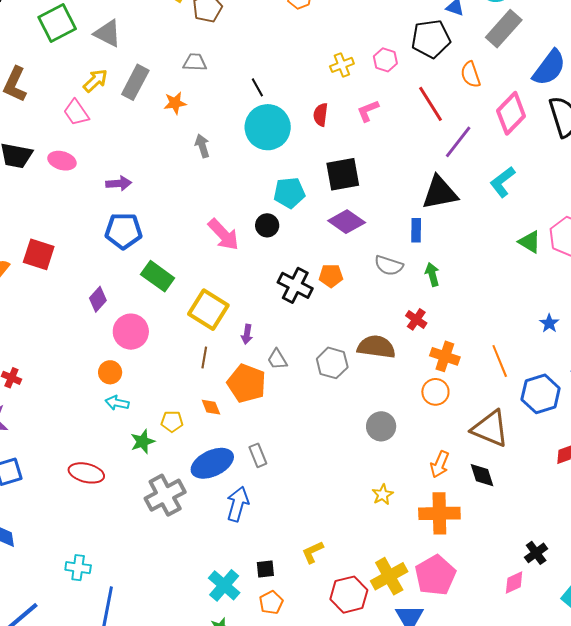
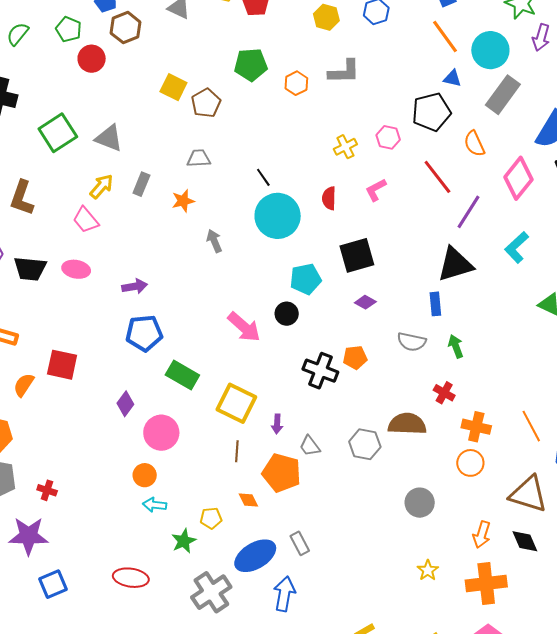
gray rectangle: (135, 82) -> (141, 184), size x0.7
purple diamond: (347, 222) -> (365, 302), size x0.6

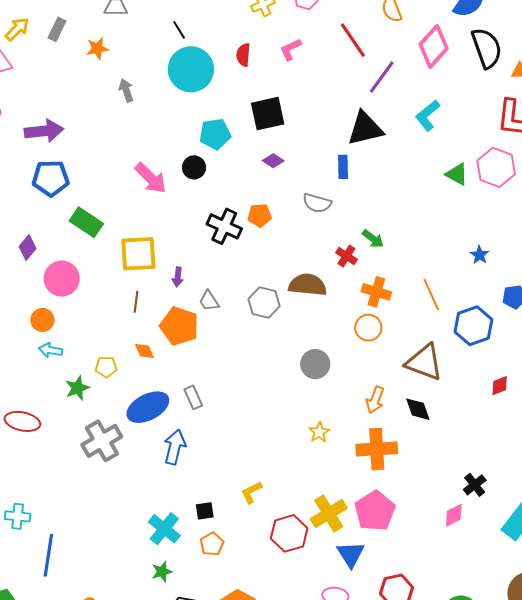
purple arrow: (135, 286) -> (44, 131), size x1.5
green arrow: (456, 346) -> (373, 239), moved, turned 145
yellow square: (236, 403) -> (138, 254), turned -33

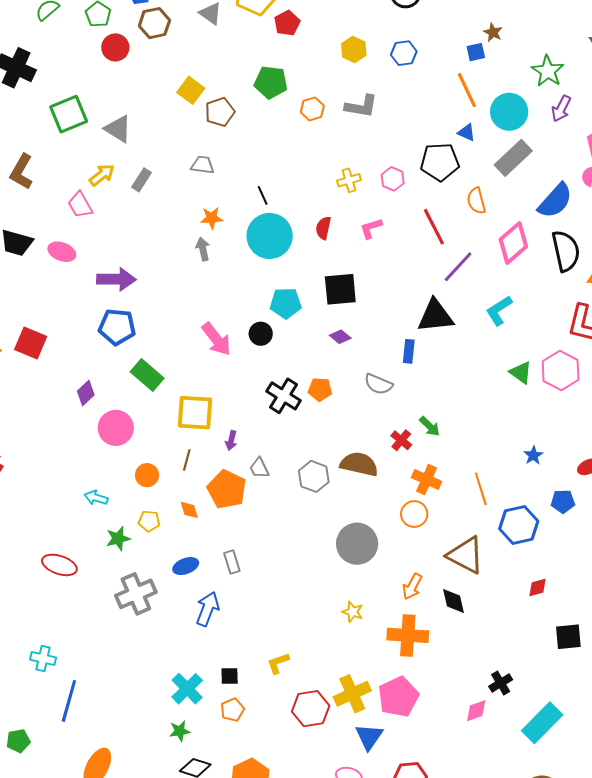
orange star: (97, 48) -> (212, 218), moved
orange circle: (42, 320) -> (147, 475), moved
gray circle: (315, 364) -> (357, 544), size x1.4
blue ellipse: (148, 407) -> (186, 566), size x0.6
yellow star: (319, 432) -> (353, 612), turned -30

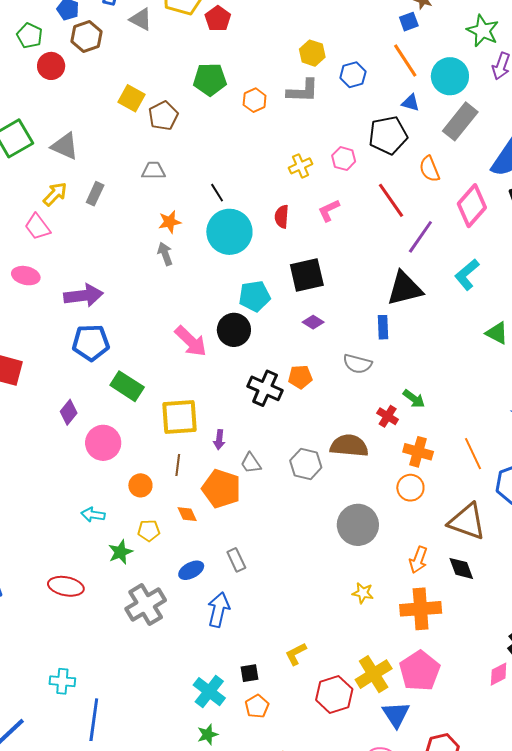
yellow hexagon: (354, 50) -> (312, 53), moved
blue hexagon: (404, 53) -> (353, 75), moved
black circle: (261, 334) -> (234, 330), size x1.4

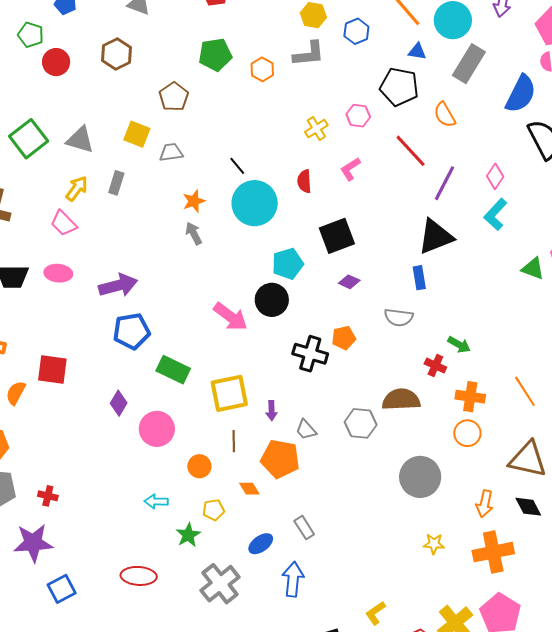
brown hexagon: (87, 37) -> (117, 54), moved
yellow square: (132, 98) -> (137, 134), moved
black pentagon: (388, 135) -> (399, 87), turned 30
pink diamond: (472, 206) -> (495, 176), moved, size x0.6

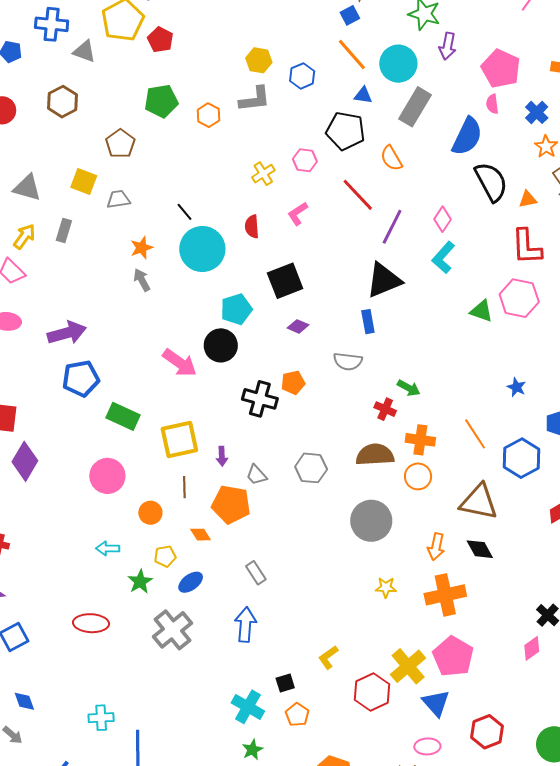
brown semicircle: (401, 400) -> (375, 455), moved
purple diamond: (119, 403) -> (25, 461), moved, size x1.5
blue ellipse: (261, 544) -> (191, 582), moved

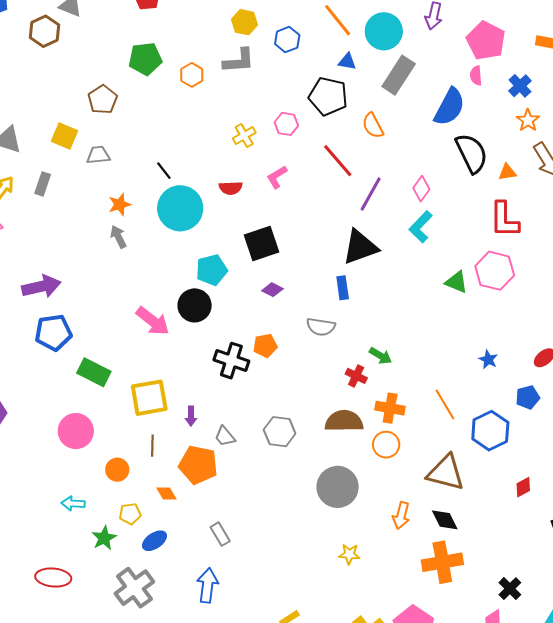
brown hexagon: (62, 102) -> (45, 31), moved
red semicircle: (252, 227) -> (231, 188), turned -90
orange cross: (445, 595) -> (442, 562), moved

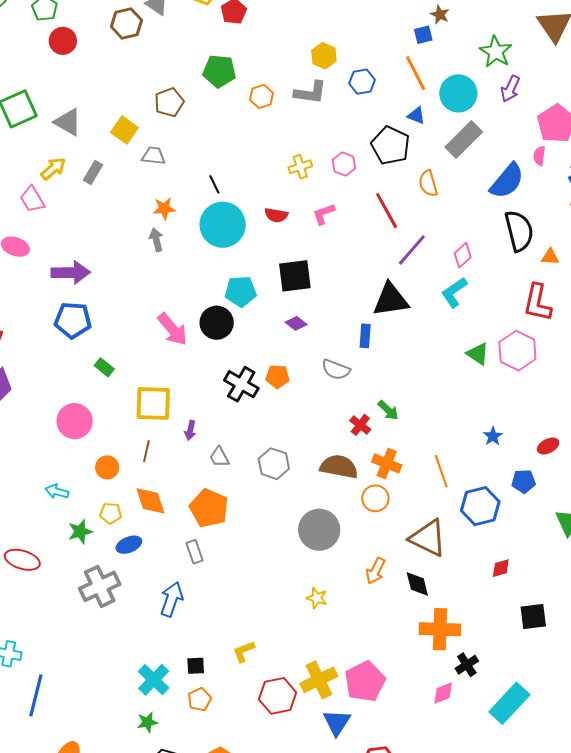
green rectangle: (94, 372) -> (104, 367), size x0.6
orange pentagon: (198, 465) -> (209, 508), moved
orange diamond: (166, 494) -> (150, 501), size x1.6
orange cross: (442, 562) -> (440, 629), moved

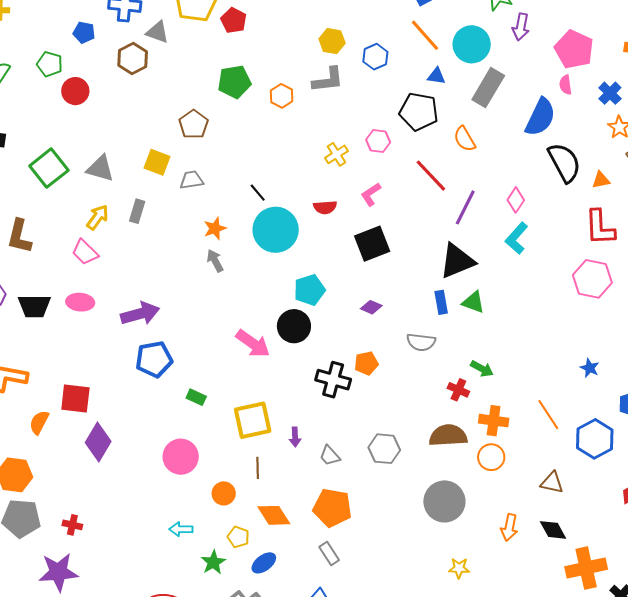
black square: (295, 276) -> (372, 244), moved
green triangle: (478, 354) -> (473, 302), moved
yellow pentagon: (111, 513) -> (238, 537), turned 30
brown triangle: (428, 538) -> (552, 483), size x0.6

